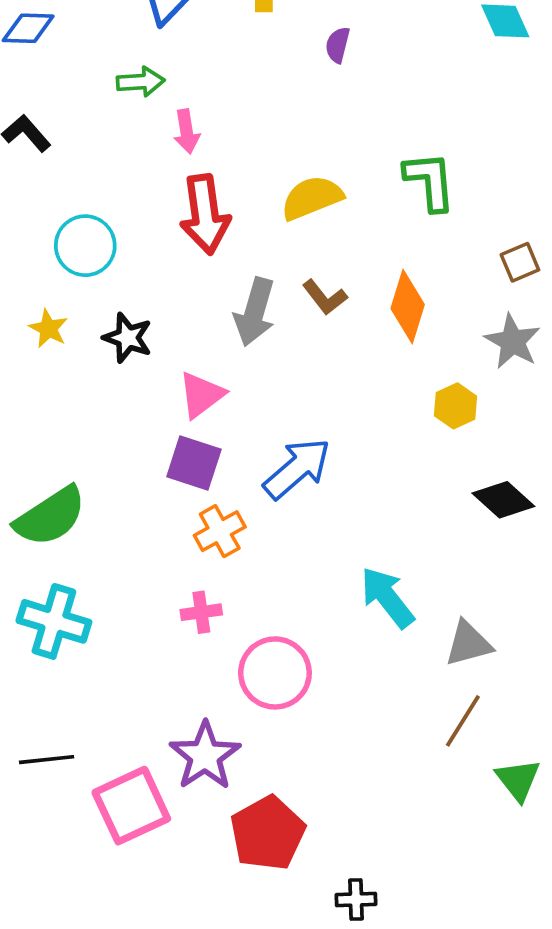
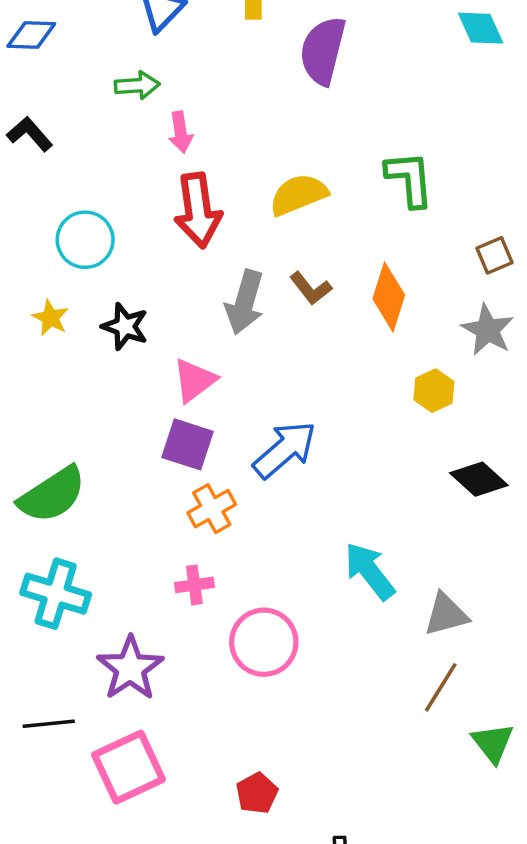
purple semicircle: (338, 45) -> (323, 51), size x2.0
purple star: (205, 756) -> (130, 668), moved
red pentagon: (268, 833) -> (257, 793), size x0.6

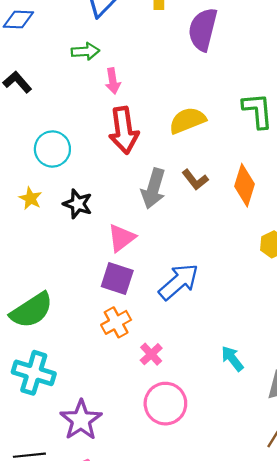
orange cross: (212, 509) -> (116, 322), moved
cyan arrow: (370, 571) -> (232, 359), size x0.7
pink cross: (194, 585) -> (151, 354), moved, turned -35

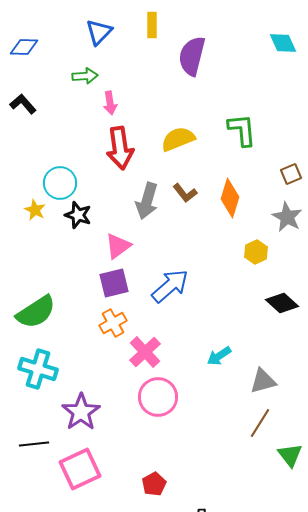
cyan circle: (52, 149) -> (60, 183), moved
purple square: (117, 278) -> (114, 283), turned -32
pink cross: (151, 354) -> (145, 352), size x1.5
cyan arrow: (232, 359) -> (219, 356), turned -85

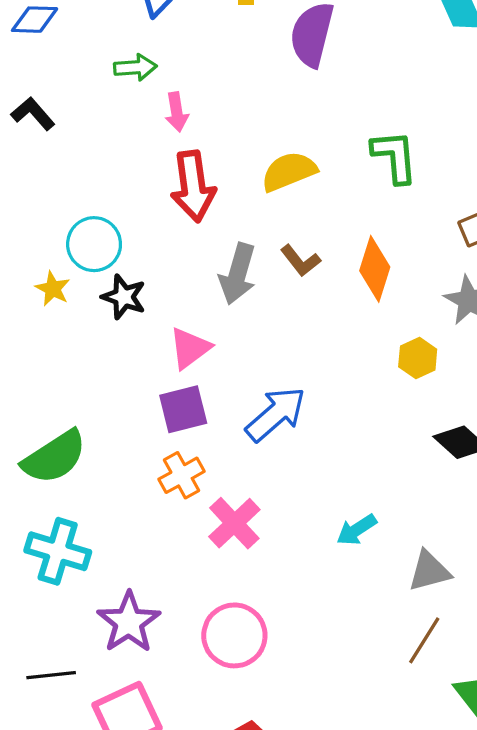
pink circle: (158, 397) -> (234, 635), moved

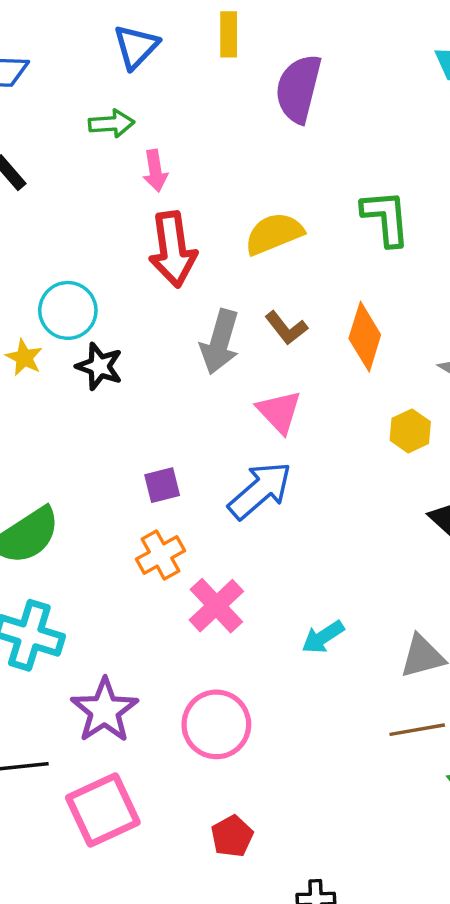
pink triangle: (190, 348) -> (279, 412), moved, turned -36
purple square: (183, 409) -> (162, 485), size x0.7
cyan arrow: (357, 530) -> (323, 637), moved
brown line: (424, 640) -> (417, 730), turned 48

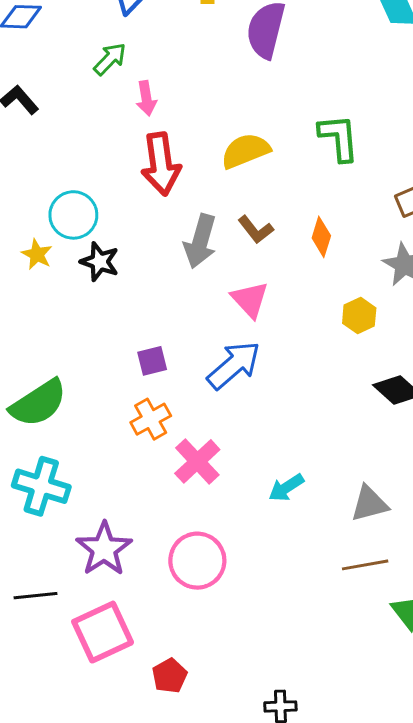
green arrow: (112, 124) -> (110, 59), turned -42
orange diamond: (365, 337) -> (321, 237), size x0.7
red pentagon: (232, 836) -> (170, 676), moved

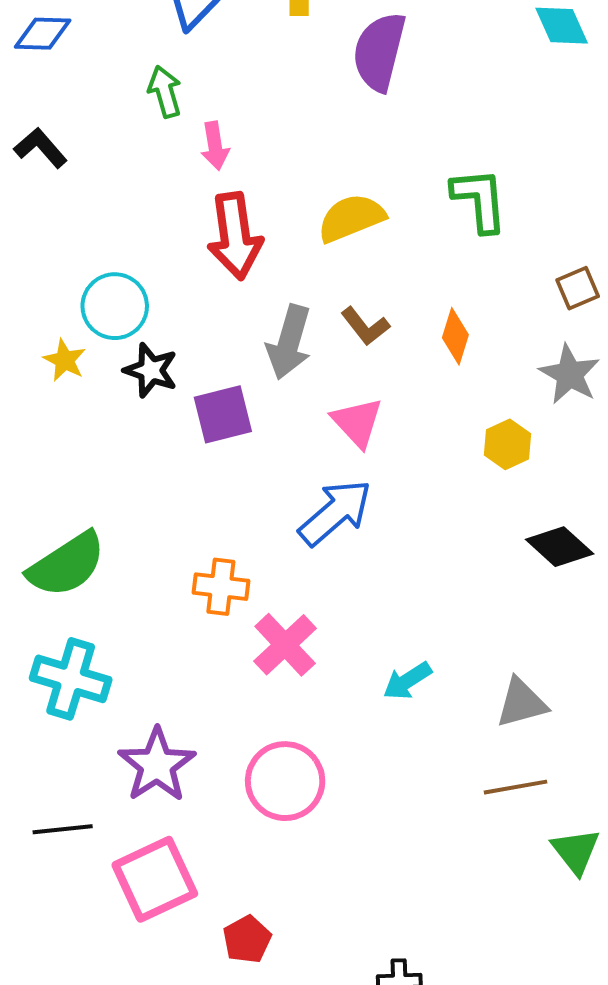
green arrow: (110, 59) -> (165, 92), turned -60
purple square: (152, 361) -> (223, 414), moved, size x1.4
orange cross: (151, 419) -> (221, 587), turned 36

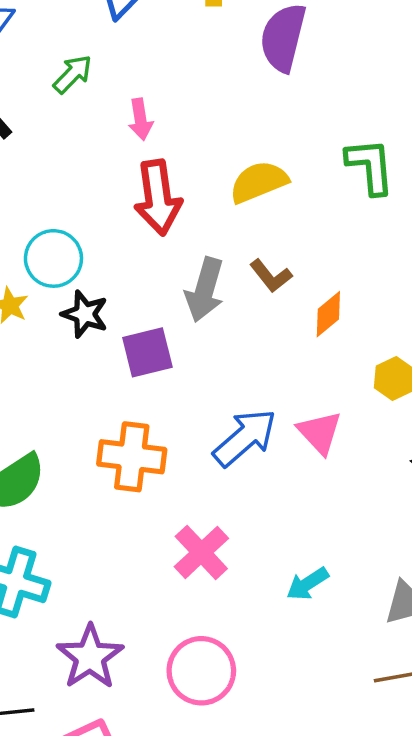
green arrow: (165, 92) -> (73, 74), moved, turned 60
orange diamond: (455, 336) -> (328, 314), moved, turned 33
pink triangle: (357, 422) -> (320, 432), moved
orange cross: (221, 587) -> (132, 457), moved, size x1.4

